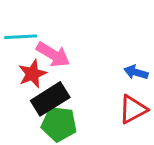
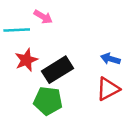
pink arrow: (53, 55) -> (43, 17), moved, size x0.7
black rectangle: (50, 99) -> (58, 70), moved

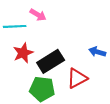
red triangle: (108, 89) -> (77, 78), moved

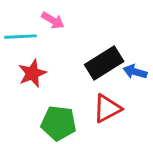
black rectangle: (51, 61) -> (104, 63), moved

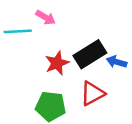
red star: (32, 73) -> (57, 63), moved

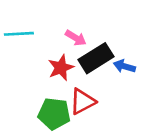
pink arrow: (46, 17) -> (76, 38), moved
red triangle: (92, 94) -> (82, 101), moved

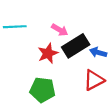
red triangle: (82, 101) -> (94, 80), moved

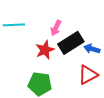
pink arrow: (60, 30) -> (56, 28), turned 84

